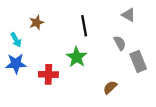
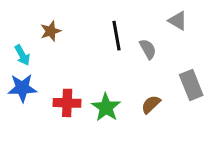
gray semicircle: (120, 43) -> (148, 49), moved
green star: (77, 57) -> (106, 107), moved
brown semicircle: (110, 87) -> (151, 104), moved

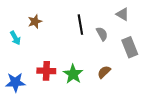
gray rectangle: (191, 85) -> (130, 47), moved
blue star: (22, 88) -> (15, 82), moved

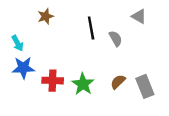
brown star: (35, 21) -> (46, 16), moved
gray rectangle: (130, 47) -> (145, 86), moved
blue star: (15, 82) -> (23, 68), moved

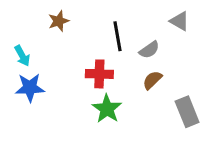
gray semicircle: (116, 39) -> (149, 50), turned 84
red cross: (53, 81) -> (99, 74), moved
brown semicircle: (118, 82) -> (152, 80), moved

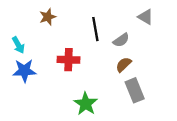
red cross: (99, 74) -> (68, 60), moved
green star: (107, 109) -> (86, 104), moved
gray rectangle: (187, 112) -> (135, 90), moved

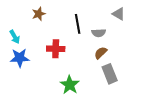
gray semicircle: (121, 40) -> (99, 33), turned 32

